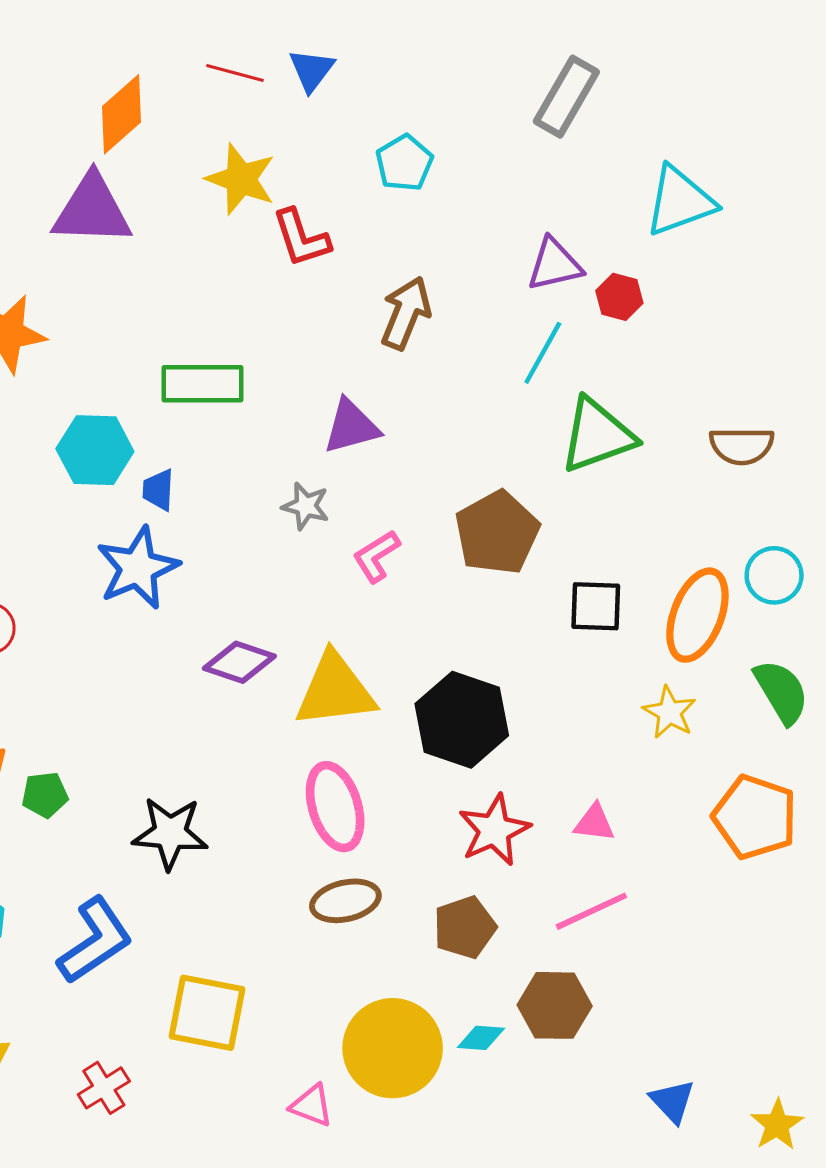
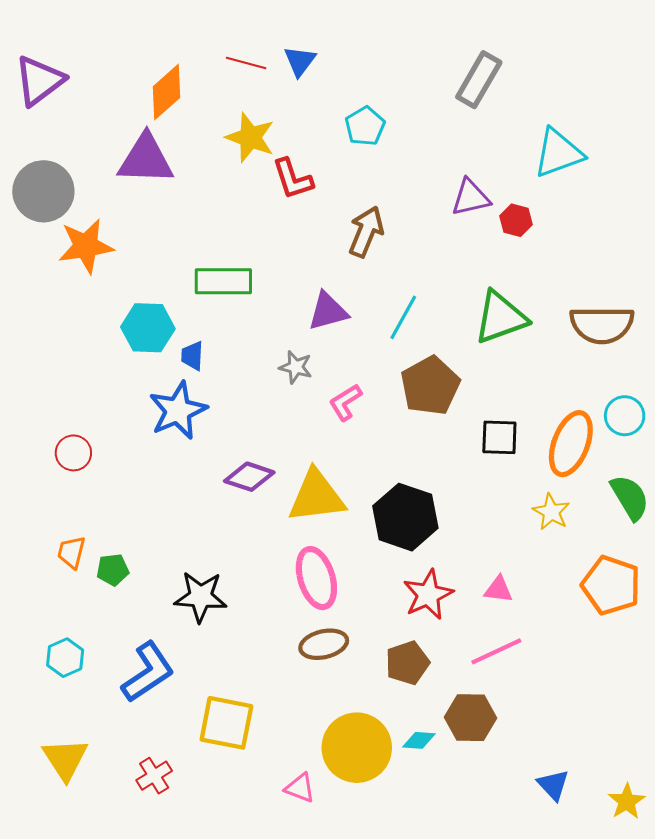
cyan line: (543, 353) -> (403, 317), moved
brown semicircle: (742, 446) -> (602, 325), size x1.4

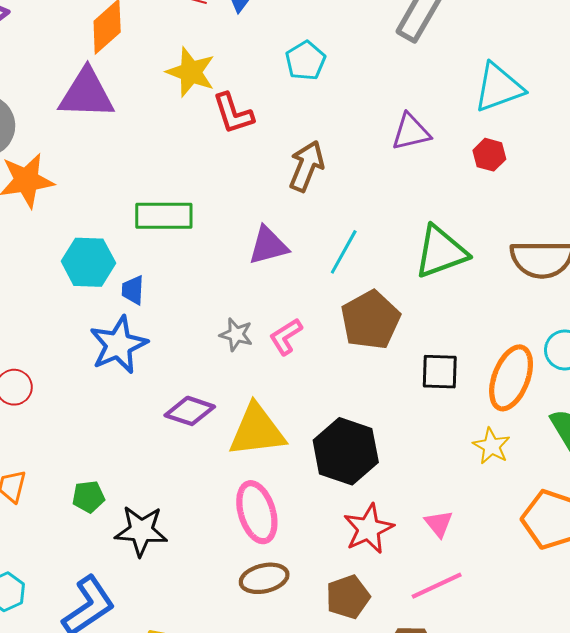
red hexagon: (516, 220) -> (489, 155), moved
gray star: (296, 367) -> (236, 334), moved
green pentagon: (113, 570) -> (88, 497), moved
pink triangle: (498, 589) -> (439, 524), turned 44

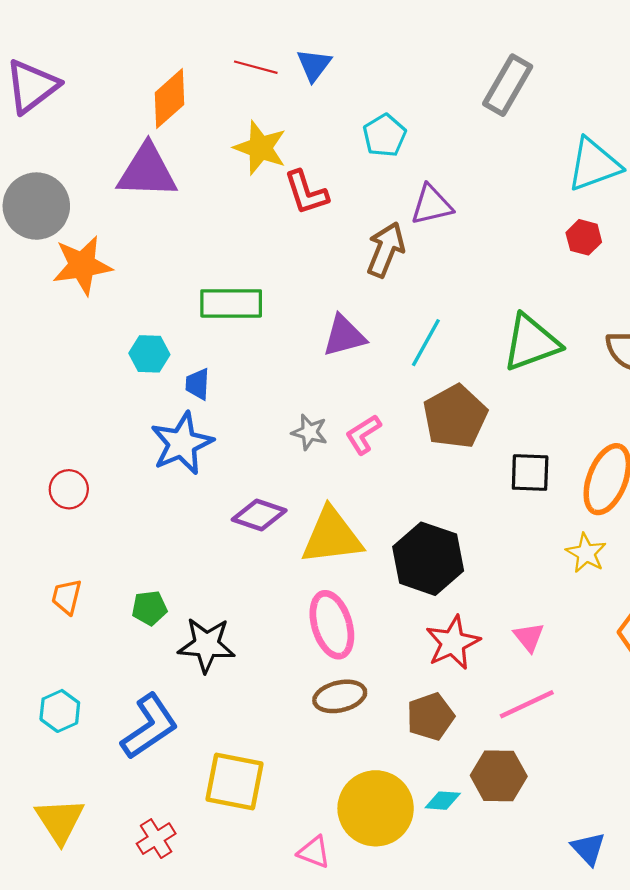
purple triangle: (411, 132) -> (432, 205), moved
cyan hexagon: (88, 262) -> (149, 354), size x0.7

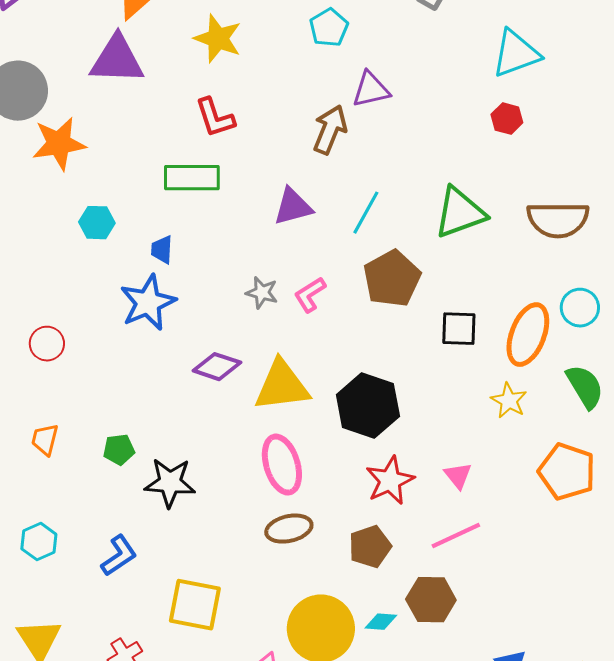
red L-shape: (306, 193) -> (215, 118), moved
cyan hexagon: (149, 354) -> (97, 223), moved
blue L-shape: (149, 727) -> (119, 556), size x0.7

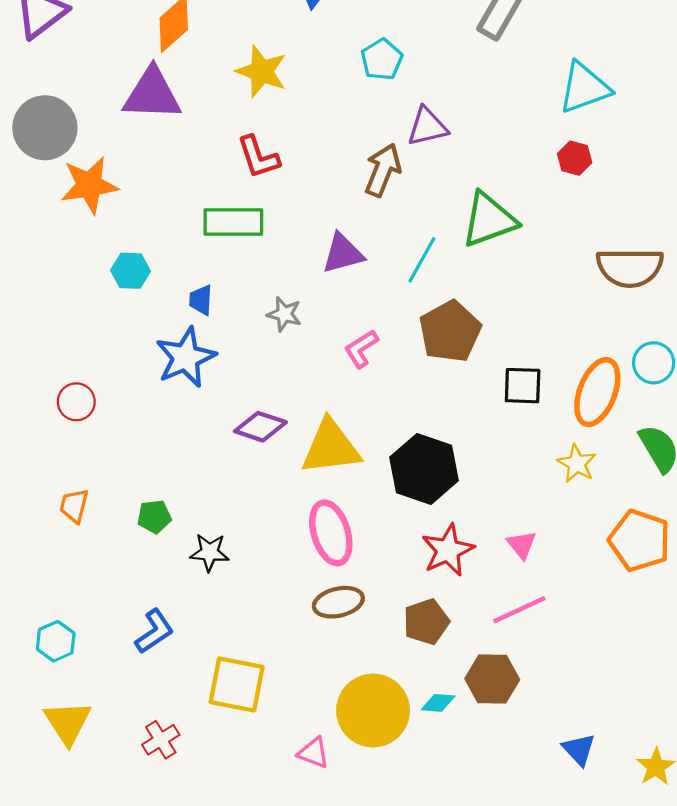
green triangle: (460, 213) -> (489, 220), moved
gray star: (262, 293) -> (284, 314), moved
black star: (170, 483) -> (210, 552), size x0.7
cyan hexagon: (39, 542) -> (56, 641), moved

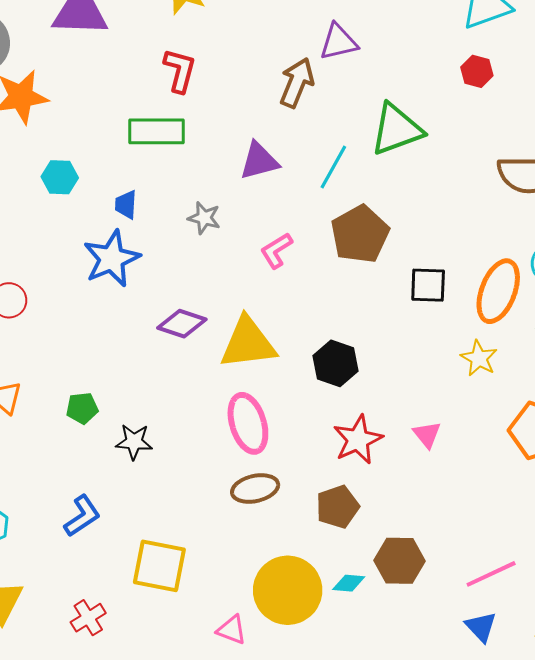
red L-shape: (258, 157) -> (180, 70), turned -147
black hexagon: (424, 469) -> (335, 363), size x0.7
pink line: (519, 610) -> (491, 574), moved

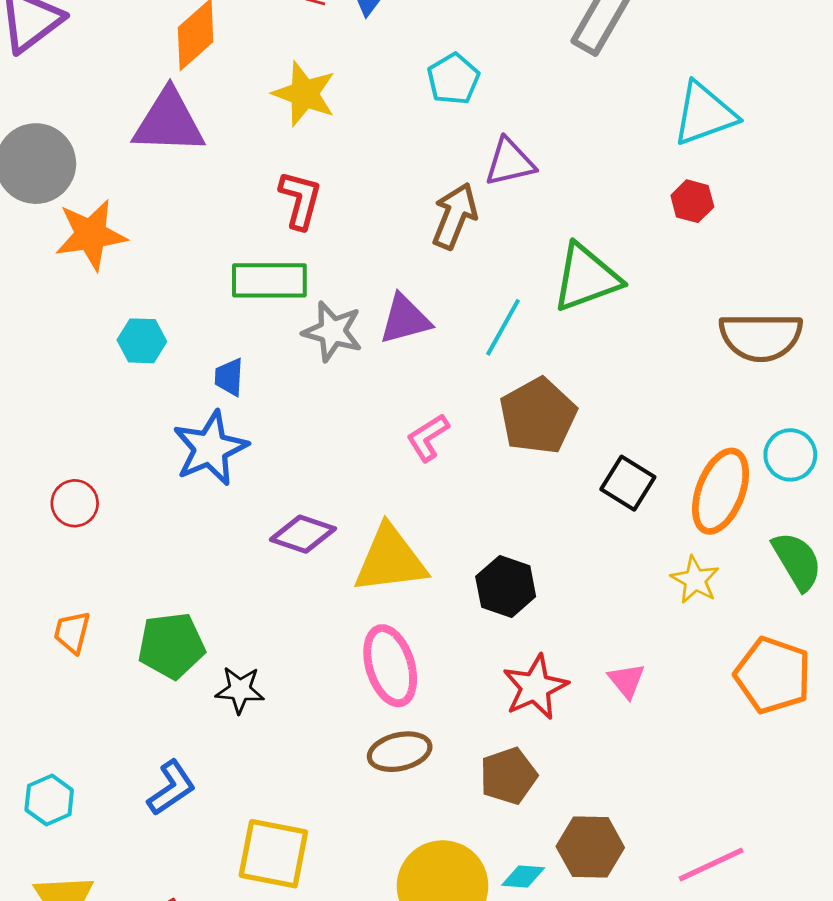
gray star: (204, 218) -> (332, 331), moved, size x1.4
black square: (428, 285) -> (628, 483), turned 30
green pentagon: (82, 408) -> (171, 646), size x1.6

